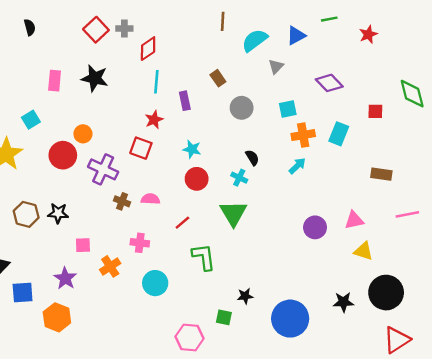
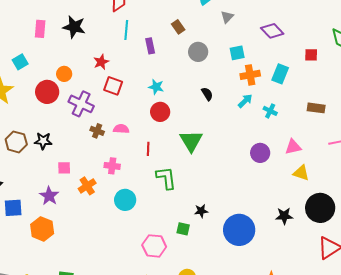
red star: (154, 120) -> (101, 62), moved
cyan cross: (239, 178) -> (270, 111), moved
red line: (182, 223) -> (148, 149), turned -48

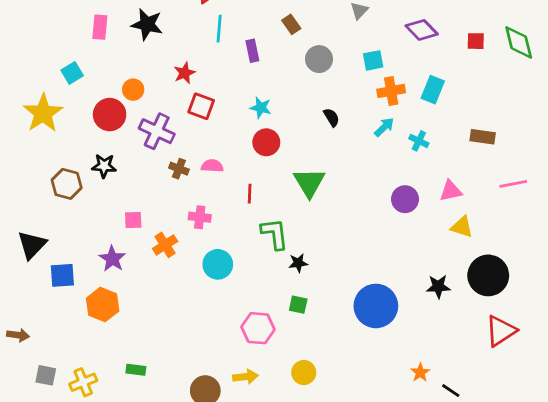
red square: (311, 55) -> (476, 41), moved
black star: (43, 141) -> (104, 166), moved
black star: (201, 211) -> (298, 263), moved

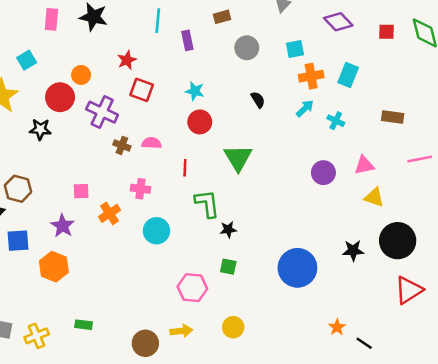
brown rectangle: (291, 24) -> (222, 17), turned -70
black star: (104, 166) -> (40, 129), moved
brown hexagon: (67, 184) -> (18, 189), moved

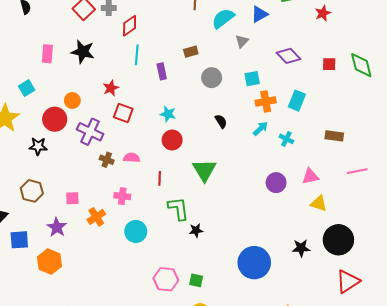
brown hexagon: (18, 189) -> (32, 191), moved
green square: (228, 267) -> (196, 280), moved

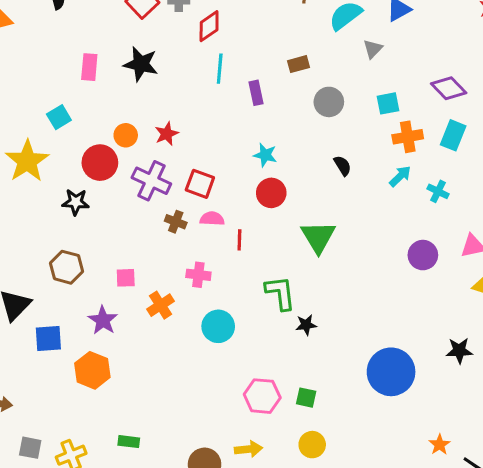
purple diamond: (289, 56) -> (449, 88), moved
red star: (111, 88) -> (167, 134), moved
red square: (123, 113) -> (200, 184), moved
red line: (160, 178) -> (239, 240), moved

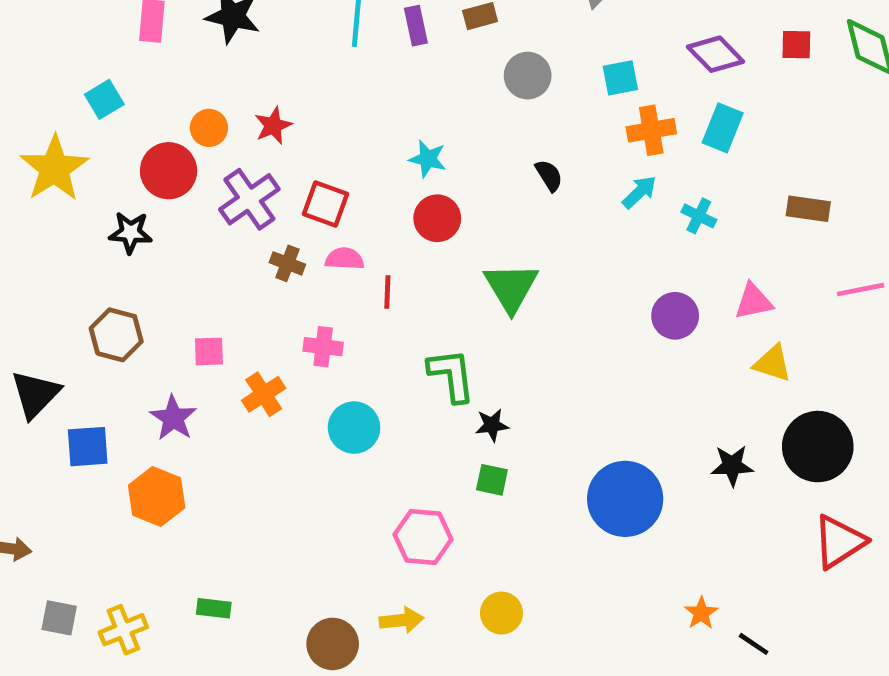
purple rectangle: (256, 93) -> (416, 26), moved
purple cross: (151, 181) -> (249, 199), turned 30
green square: (306, 398) -> (492, 480), moved

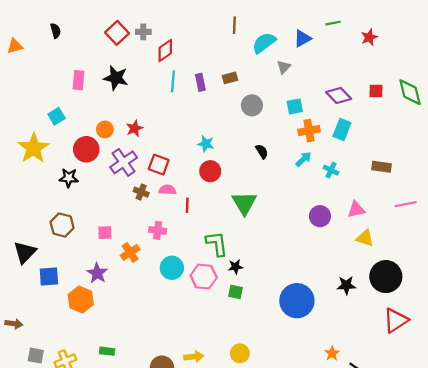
purple star: (173, 418) -> (97, 273), moved
pink hexagon: (423, 537) -> (204, 277), moved

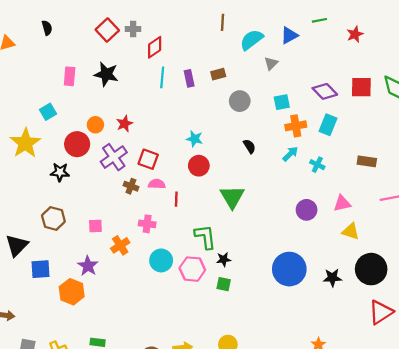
red square: (376, 91) -> (361, 87), size x1.5
blue circle: (297, 301) -> (289, 269), moved

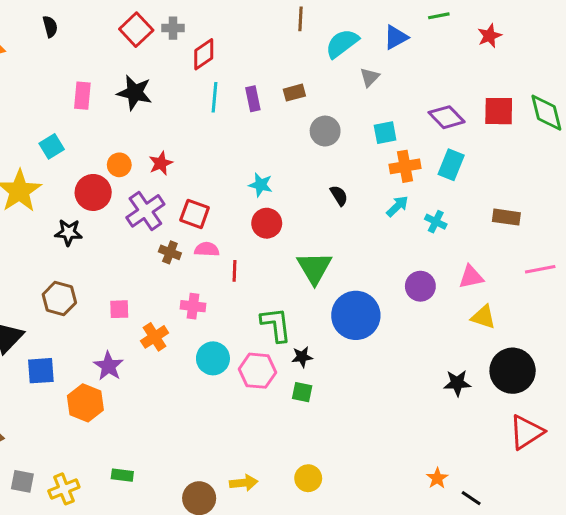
blue circle: (289, 269) -> (356, 315), moved

